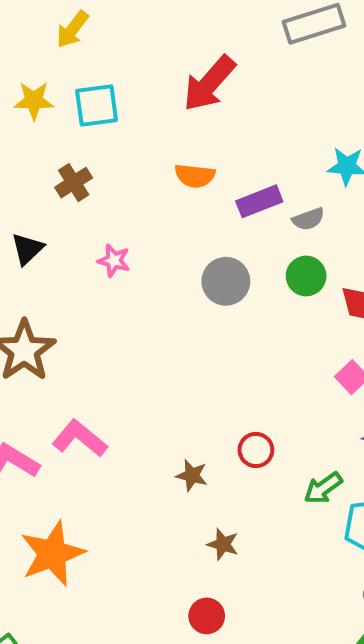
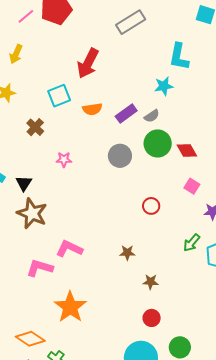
cyan square: (97, 106) -> (59, 96), moved
black triangle: (27, 249) -> (24, 183), moved
green circle: (306, 276) -> (158, 143), size x1.4
red circle: (256, 450) -> (151, 206), moved

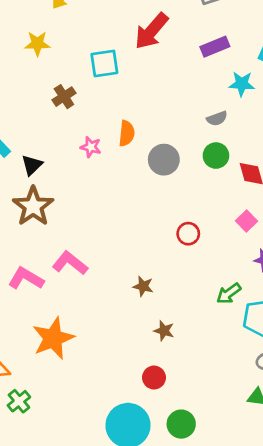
orange semicircle: (92, 109) -> (127, 133), moved, turned -90
purple rectangle: (126, 114) -> (215, 47), moved
green circle: (158, 143) -> (216, 156), size x0.7

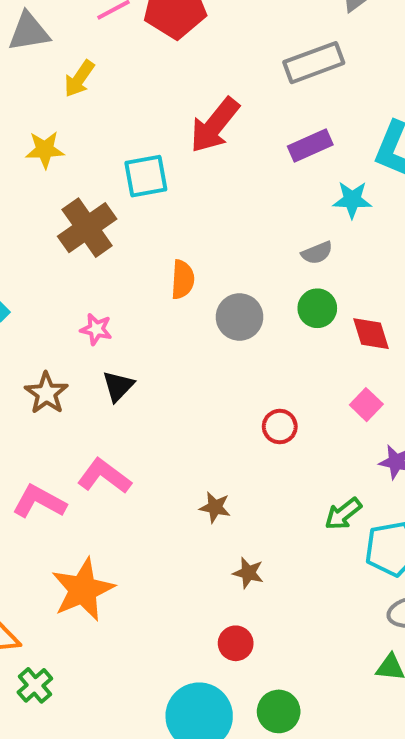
brown cross: (64, 97) -> (87, 228), size x1.6
pink star: (91, 147) -> (96, 329), moved
black triangle: (32, 165) -> (118, 386), moved
brown star: (33, 206) -> (46, 393), size x0.7

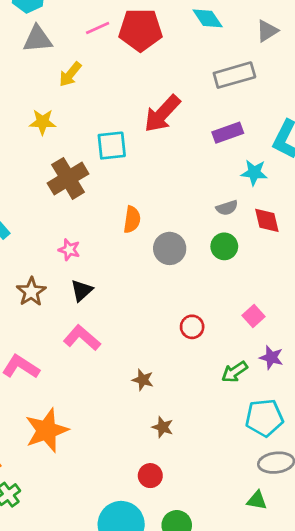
red diamond: (371, 334) -> (267, 220), moved
pink L-shape: (104, 476) -> (82, 338), moved
green arrow: (343, 514) -> (235, 372), moved

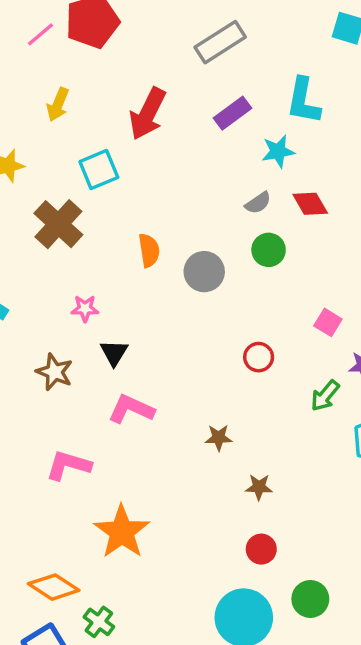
yellow arrow: (70, 74) -> (58, 105), moved

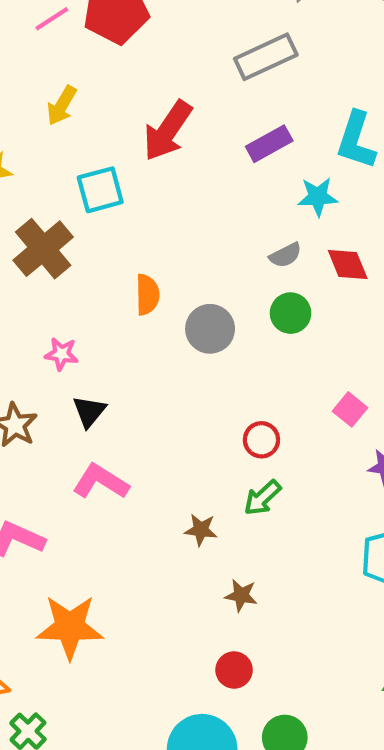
green arrow: (325, 396) -> (262, 498), moved
orange star: (122, 532) -> (70, 627), turned 30

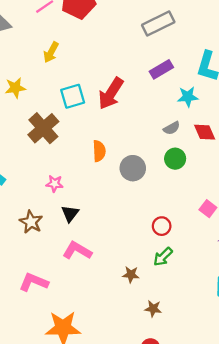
red arrow: (168, 131) -> (111, 93), moved

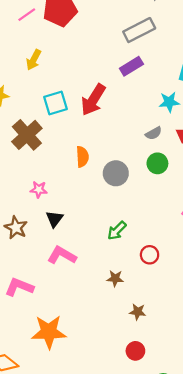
purple rectangle: (161, 69) -> (131, 66), moved
red circle: (162, 226) -> (150, 255), moved
green arrow: (163, 257) -> (117, 231), moved

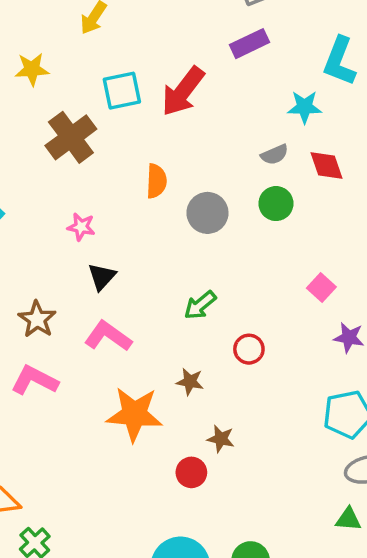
brown star: (16, 228) -> (37, 319), moved
orange star: (49, 332) -> (134, 414), moved
red circle: (135, 351) -> (191, 472), moved

